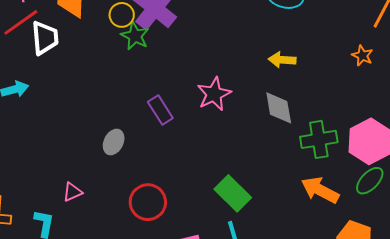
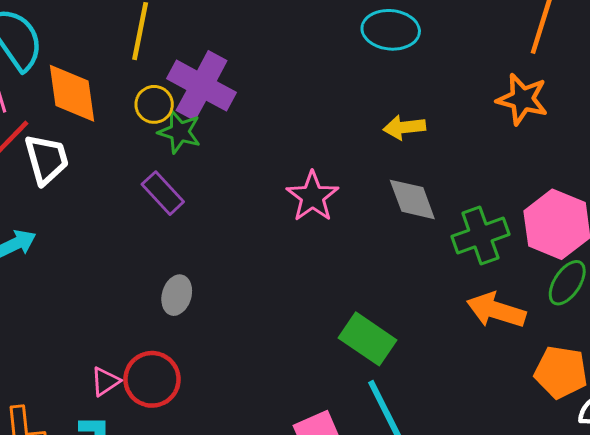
orange star: (362, 56) -> (522, 99), size x1.6
purple rectangle: (160, 110) -> (163, 193), moved
pink triangle: (73, 192) -> (105, 382), moved
red circle: (148, 202) -> (152, 379), moved

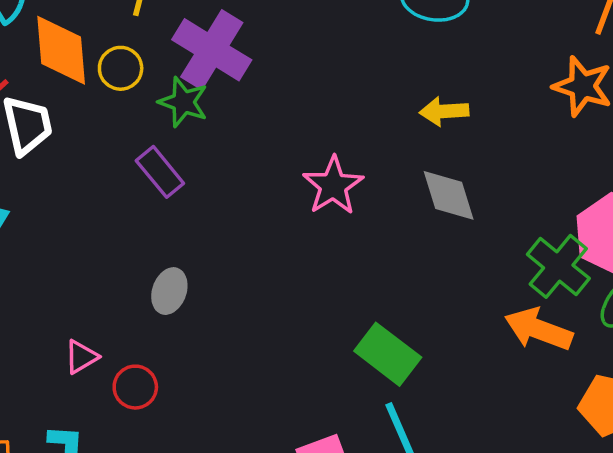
yellow circle: (154, 104) -> (121, 68), moved
green cross: (480, 235) -> (558, 266), moved, turned -34
red circle: (152, 379) -> (135, 387), size x0.7
pink triangle: (105, 382) -> (81, 357), moved

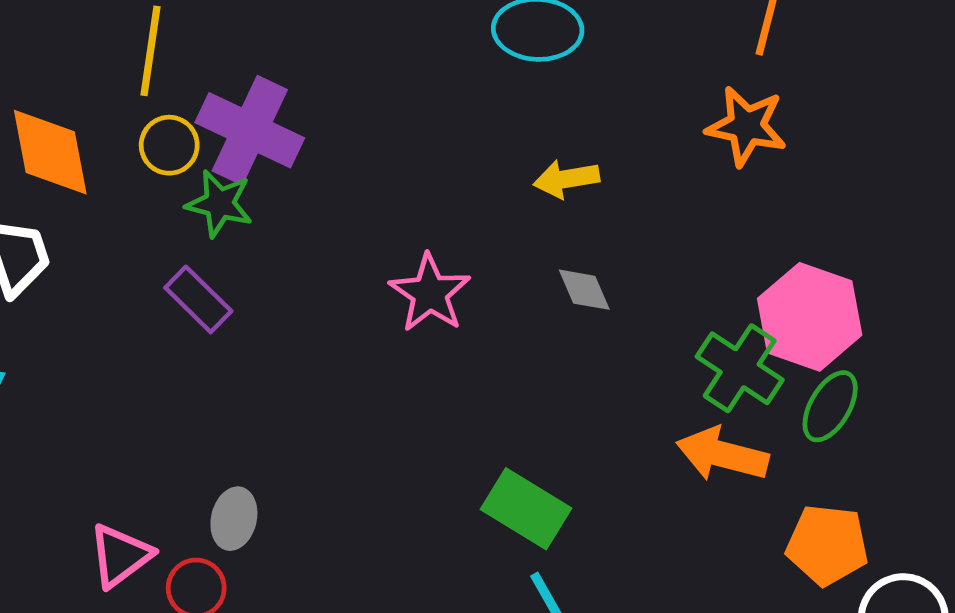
yellow circle: (121, 68) -> (169, 145), moved
gray diamond: (449, 195) -> (584, 290), size x0.7
gray ellipse: (169, 291) -> (234, 519), moved
pink triangle: (81, 357) -> (120, 556), size x1.4

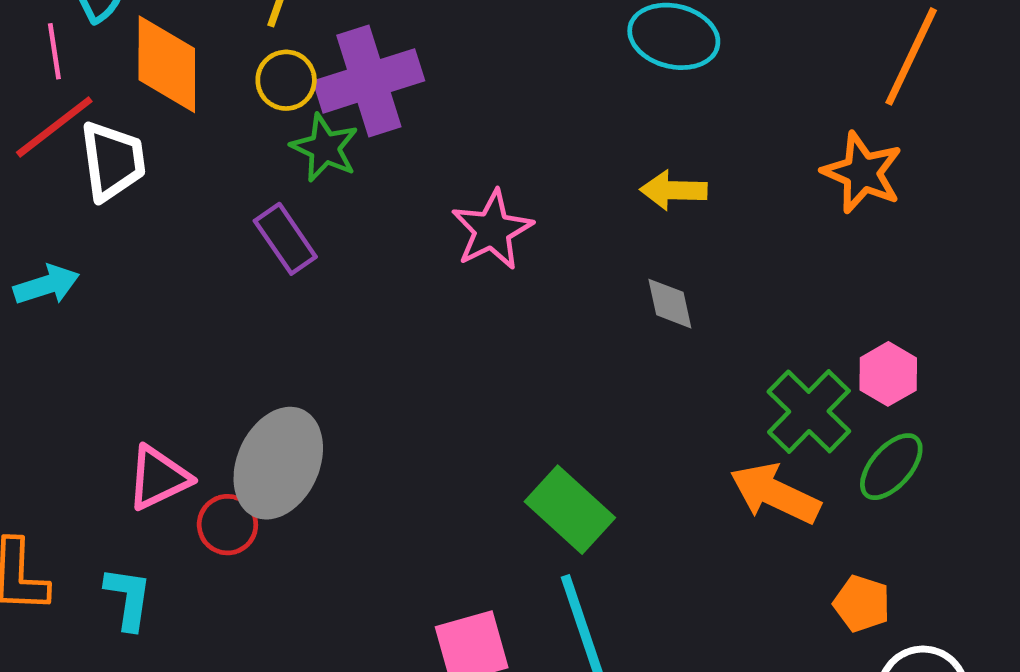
purple cross: (250, 130) -> (369, 81), turned 36
pink star: (430, 293) -> (492, 230), moved
pink hexagon: (810, 317) -> (888, 374), size x0.6
gray ellipse: (234, 519) -> (278, 463), size x1.8
orange pentagon: (827, 545) -> (862, 604), size x0.7

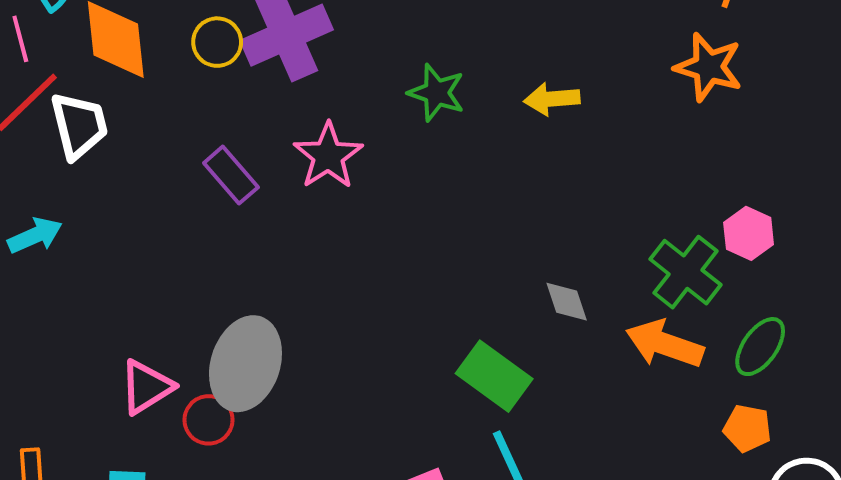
green star: (325, 148) -> (437, 93), moved
pink star: (492, 230) -> (328, 156), moved
gray diamond: (670, 304) -> (567, 302), moved
green ellipse: (891, 467) -> (760, 347), moved

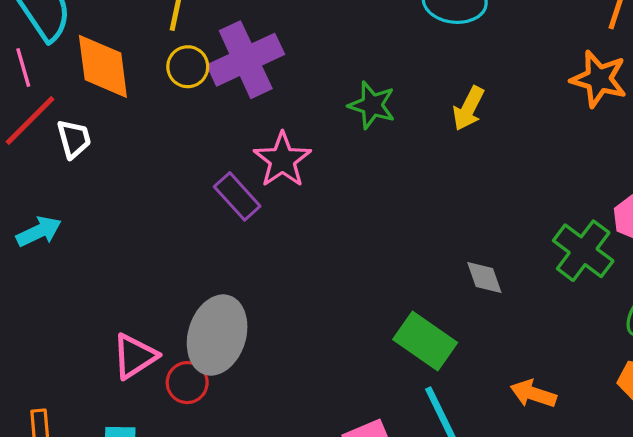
yellow arrow: (552, 99) -> (468, 108), turned -57
white trapezoid: (79, 125) -> (74, 139), size x0.7
purple rectangle: (231, 175) -> (237, 196), moved
orange arrow: (665, 344) -> (533, 394), moved, size x0.7

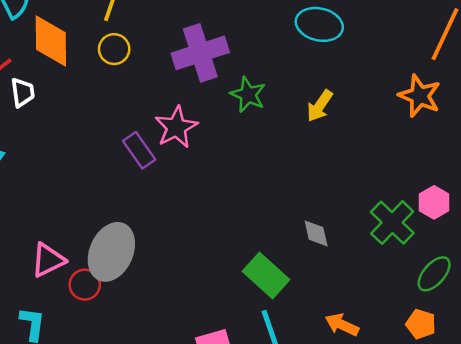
purple cross: (246, 60) -> (200, 53), moved

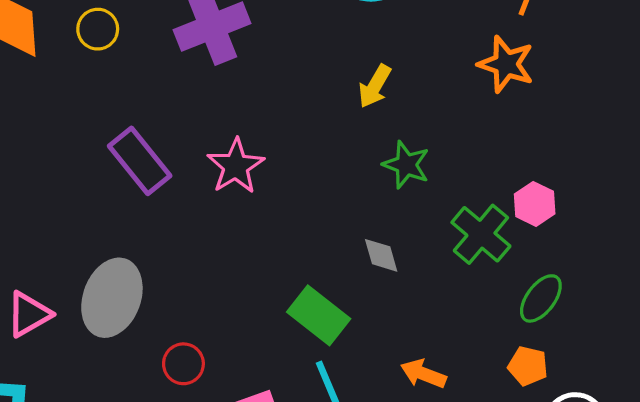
green star: (248, 95) -> (406, 165), moved
pink star: (176, 127) -> (236, 166), moved
purple rectangle: (139, 150) -> (140, 161), size x1.4
red circle: (85, 285) -> (183, 364), moved

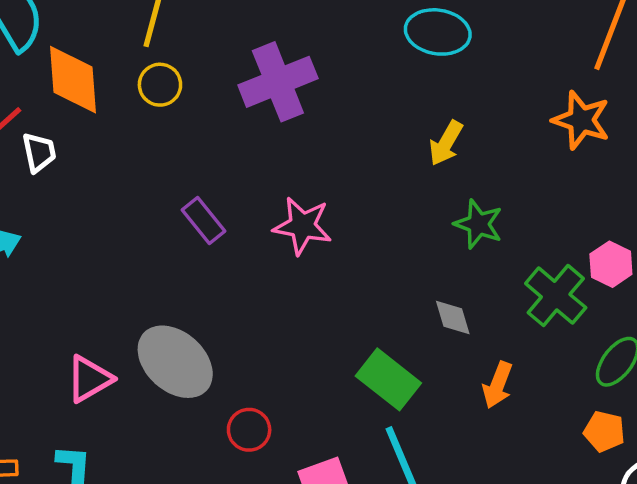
purple rectangle: (140, 161) -> (204, 220), size x0.7
pink star: (236, 166) -> (302, 226), turned -30
gray ellipse: (112, 298) -> (175, 362), turned -68
orange arrow: (423, 374) -> (498, 385), moved, turned -90

